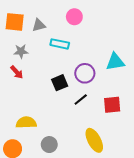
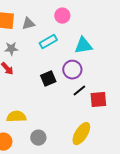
cyan rectangle: (60, 44) -> (48, 42), turned -42
cyan triangle: (115, 62) -> (83, 46), moved
black line: (81, 99) -> (79, 91), moved
yellow ellipse: (94, 140) -> (81, 134), turned 60

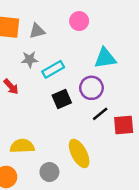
cyan rectangle: (48, 42) -> (53, 69), moved
gray star: (11, 49) -> (30, 59), moved
yellow ellipse: (81, 134) -> (79, 153), moved, turned -60

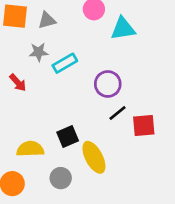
cyan triangle: (105, 58) -> (123, 29), moved
black square: (62, 99) -> (68, 137), moved

